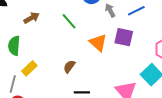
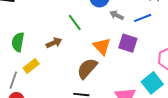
gray arrow: (110, 10) -> (117, 15), turned -40
brown arrow: (32, 18) -> (54, 43), moved
brown semicircle: (69, 66) -> (87, 68), moved, size x1.6

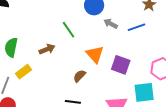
purple square: (128, 43) -> (121, 65), moved
brown semicircle: (87, 68) -> (79, 76), size x0.6
cyan square: (152, 83) -> (144, 92), turned 30

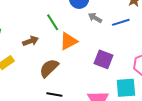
orange triangle: (95, 54) -> (69, 41), moved, turned 42
brown semicircle: (79, 76) -> (49, 68), moved, size x1.5

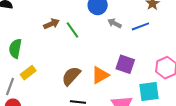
brown arrow: (31, 41) -> (51, 24), moved
orange triangle: (69, 41) -> (100, 75), moved

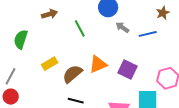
brown arrow: (51, 24) -> (50, 14), moved
yellow rectangle: (28, 73) -> (50, 64), moved
orange triangle: (100, 75) -> (98, 64), moved

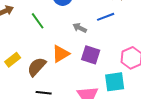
gray arrow: (122, 27) -> (80, 28), moved

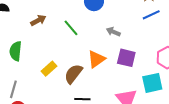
blue line: (106, 17) -> (151, 15), moved

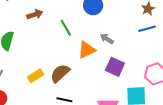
orange triangle: (96, 59) -> (87, 50), moved
yellow rectangle: (49, 69) -> (36, 76), moved

